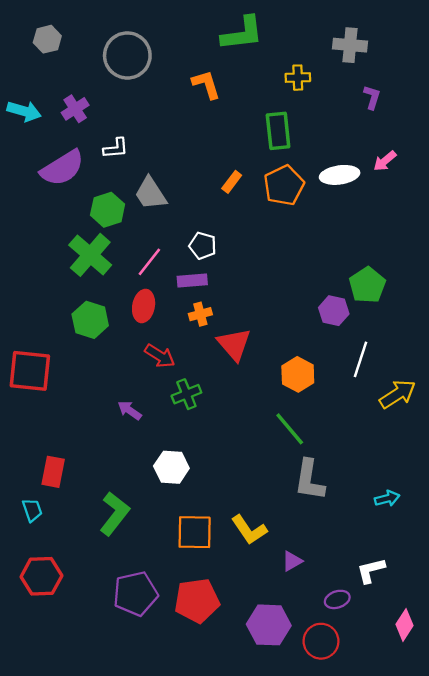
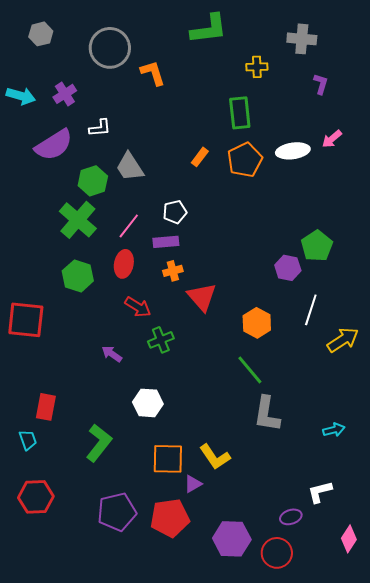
orange L-shape: (206, 84) -> (153, 73), moved
white pentagon: (203, 246) -> (175, 212), turned -30
purple triangle: (292, 561) -> (193, 484), moved

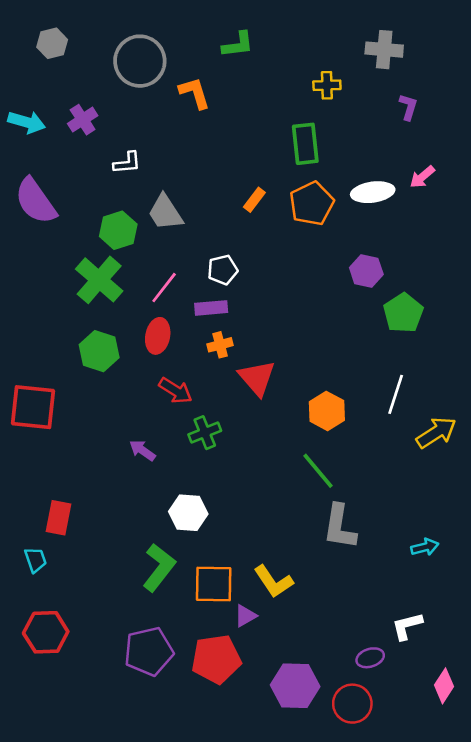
green L-shape: (209, 29) -> (238, 45), moved, size x0.7
purple semicircle: (54, 145) -> (36, 201), moved, turned 87
purple hexagon: (288, 268) -> (366, 271), moved
green L-shape: (99, 443) -> (159, 567), moved

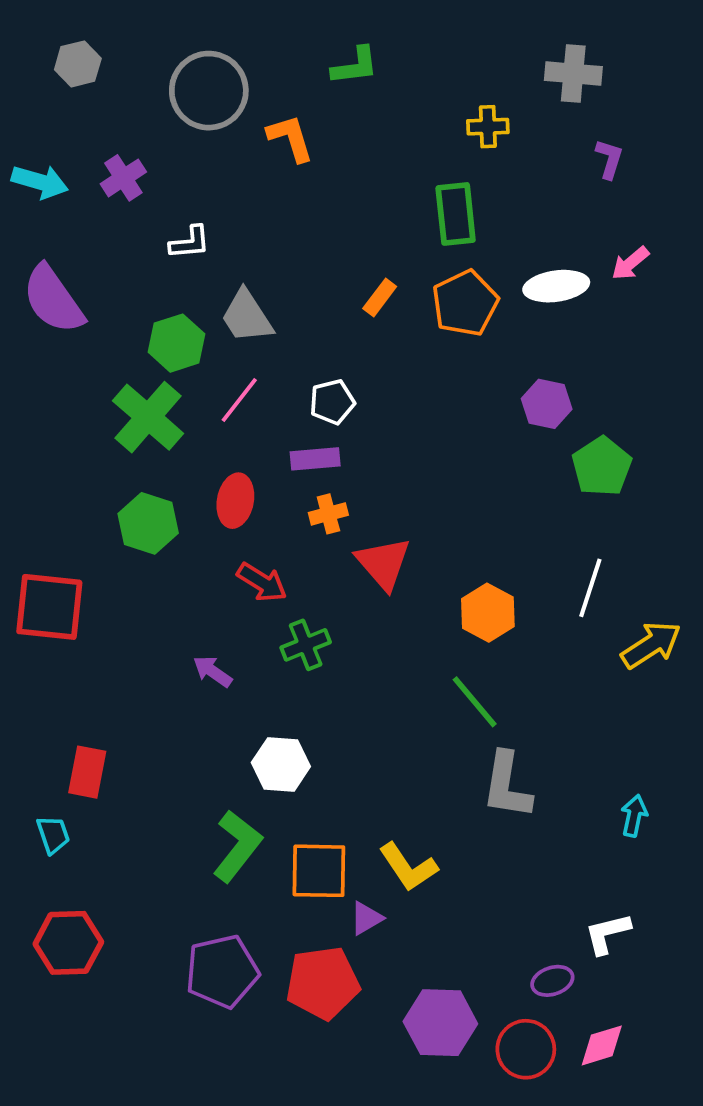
pink line: (164, 288) -> (239, 400), moved
cyan arrow: (425, 547) -> (634, 816), turned -64
pink diamond: (444, 686) -> (602, 1045), moved, turned 40

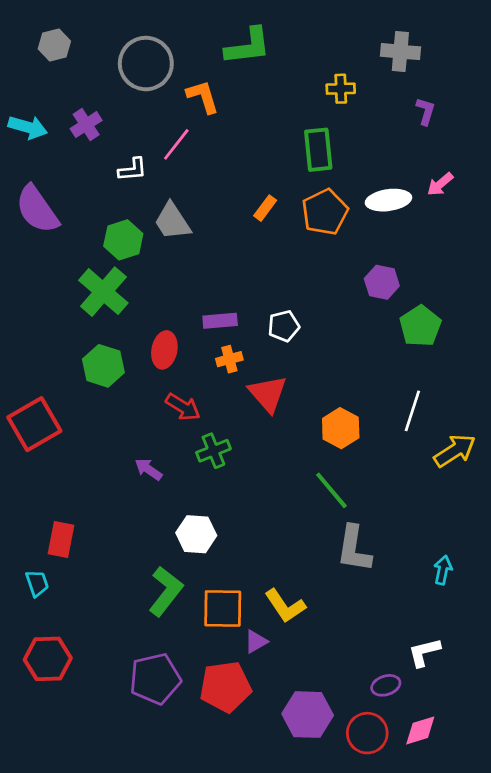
green L-shape: (355, 66) -> (248, 46), size x1.4
pink line: (239, 400) -> (176, 144), moved
white pentagon: (332, 402) -> (284, 326), moved
red square: (49, 607) -> (34, 424), turned -36

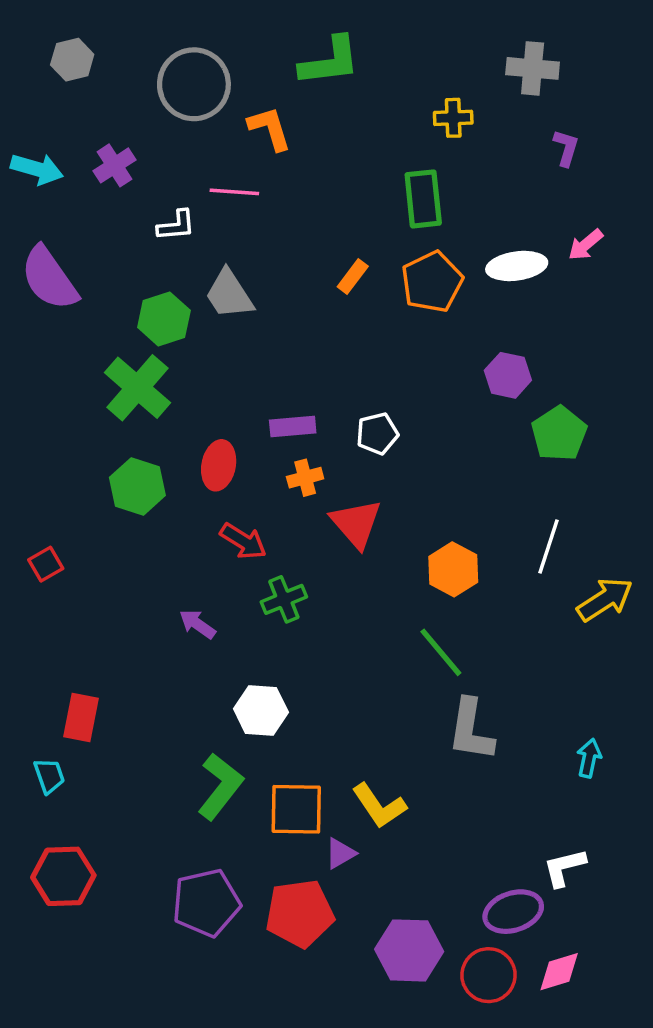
pink line: (176, 144) -> (234, 192), turned 56
red square: (34, 424) -> (46, 564), size x0.5
purple ellipse: (386, 685) -> (513, 912), size x1.5

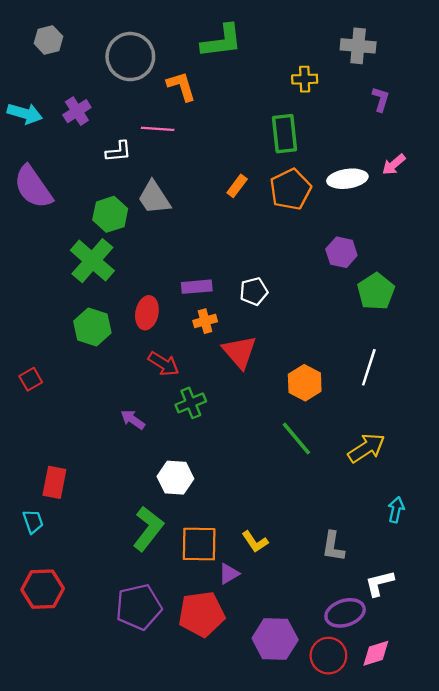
yellow arrow: (605, 599) -> (366, 448), moved
gray L-shape: (471, 730) -> (333, 546), moved, size x0.7
yellow L-shape: (379, 806) -> (255, 542), size x0.7

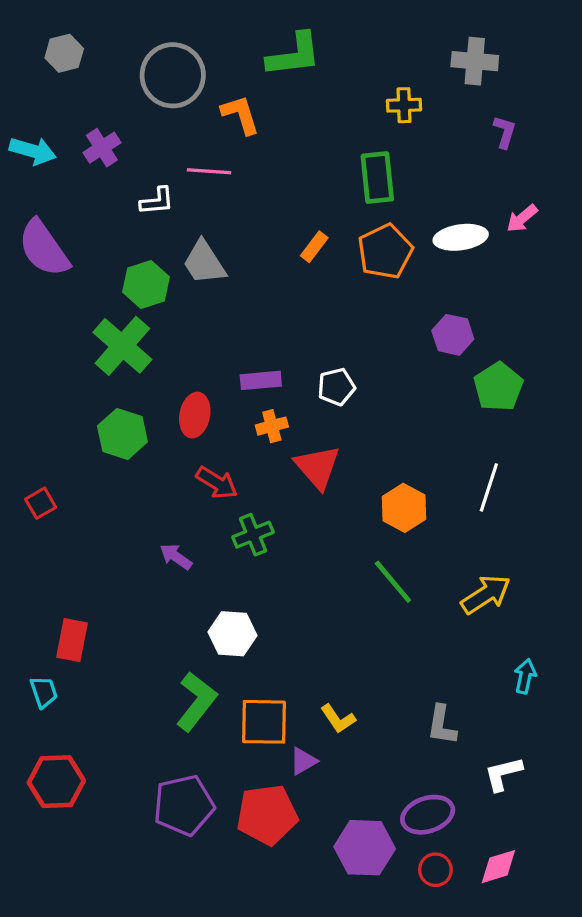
purple ellipse: (345, 613) -> (428, 815), moved
red circle: (328, 656) -> (435, 870), size x0.7

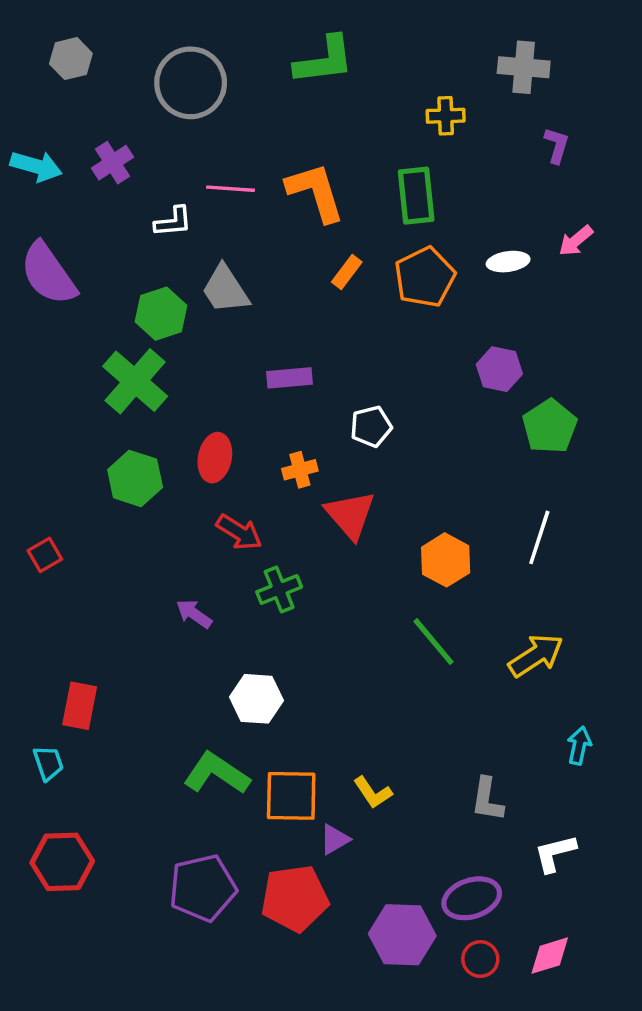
orange L-shape: (240, 115) -> (316, 192), moved, size x1.4
white ellipse: (461, 237) -> (508, 262), size x0.7
purple rectangle: (261, 380) -> (289, 378), moved
green L-shape: (196, 701) -> (217, 773), turned -94

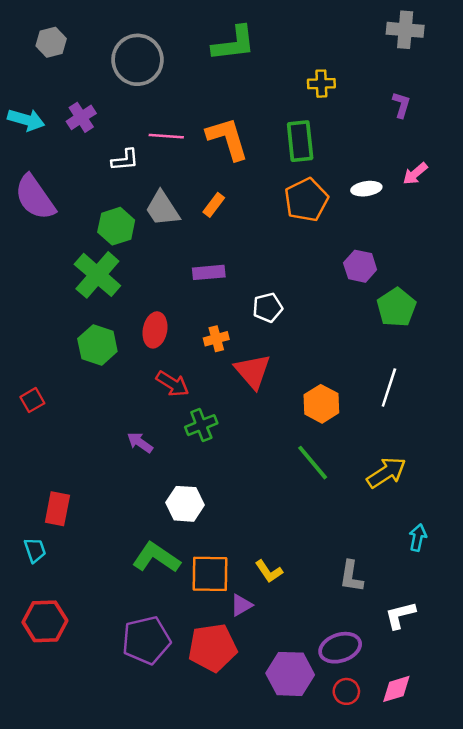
gray cross: (524, 67) -> (405, 30), moved
orange rectangle: (347, 272) -> (214, 205), moved

